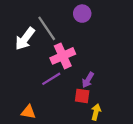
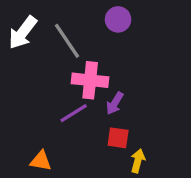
white arrow: (25, 39) -> (23, 33), moved
pink cross: (63, 56) -> (90, 80), turned 30
purple arrow: (88, 80) -> (115, 103), moved

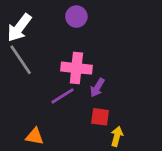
purple circle: (118, 19) -> (76, 17), moved
gray line: (67, 41) -> (21, 60), moved

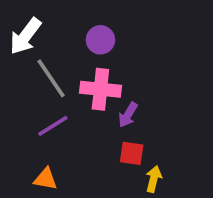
purple circle: (76, 17) -> (100, 40), moved
gray line: (21, 60) -> (51, 78), moved
purple line: (62, 96) -> (53, 126), moved

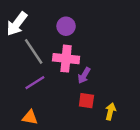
yellow arrow: (154, 179) -> (110, 111), moved

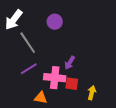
pink cross: (66, 59) -> (55, 78), moved
orange triangle: (30, 117) -> (41, 98), moved

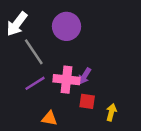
purple circle: (55, 22) -> (67, 26), size x1.5
pink cross: (55, 78) -> (67, 80), moved

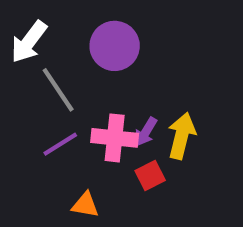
red square: (87, 101) -> (150, 176), turned -35
yellow arrow: (111, 112) -> (182, 136), moved, size x1.5

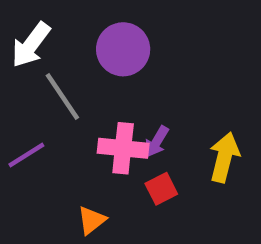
yellow arrow: (182, 136) -> (224, 157), moved
purple line: (60, 144) -> (26, 155), moved
orange triangle: (85, 205) -> (92, 220), turned -48

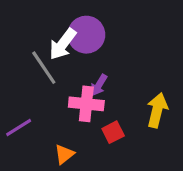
white arrow: (31, 45) -> (63, 44), moved
purple arrow: (157, 142) -> (99, 85), moved
purple line: (26, 155) -> (19, 127), moved

